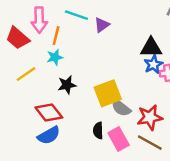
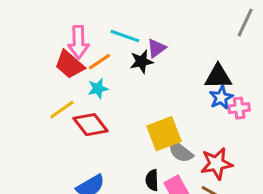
orange line: (56, 36) -> (99, 62), turned 42
red trapezoid: (18, 38) -> (69, 65), moved
black star: (67, 85) -> (141, 62), moved
red diamond: (49, 113) -> (90, 125), moved

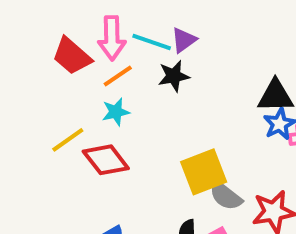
pink arrow: (78, 42) -> (112, 38), moved
purple triangle: (157, 48) -> (184, 40), moved
red trapezoid: (69, 65) -> (72, 56), moved

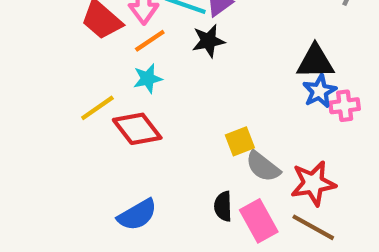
yellow square: (204, 172) -> (240, 141), size x0.6

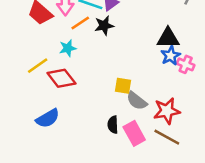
orange line: (150, 41) -> (80, 23), moved
pink cross: (345, 106) -> (186, 64), turned 30
yellow square: (240, 141) -> (123, 86), turned 30
blue semicircle: (137, 215) -> (48, 118), moved

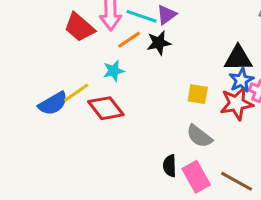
yellow square: (123, 86) -> (198, 94), moved
red star: (167, 111) -> (237, 104), moved
blue semicircle: (48, 118) -> (53, 104), moved

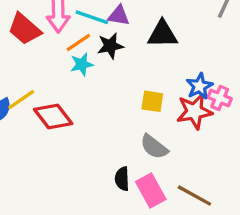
purple triangle: (167, 15) -> (119, 16), turned 45
black triangle: (238, 58) -> (162, 34), moved
cyan star: (114, 71) -> (82, 64), moved

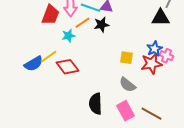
red trapezoid: (25, 29) -> (50, 15), turned -110
black triangle: (162, 34) -> (160, 18), moved
cyan star: (82, 64) -> (68, 36), moved
black semicircle: (122, 179) -> (96, 104), moved, size x1.5

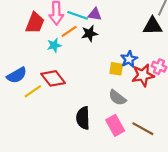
blue star: (154, 49) -> (129, 59), moved
yellow line: (48, 57) -> (33, 91), moved

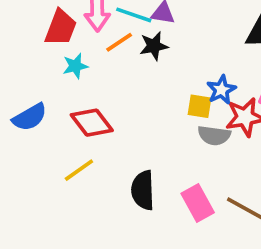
cyan star: (54, 45) -> (75, 66), moved
yellow line: (33, 91) -> (79, 170), moved
gray semicircle: (117, 98) -> (214, 135), moved, turned -30

